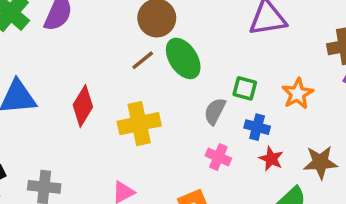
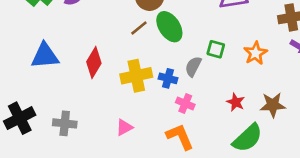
blue cross: (257, 127) -> (168, 78), moved
pink cross: (218, 157) -> (185, 104), moved

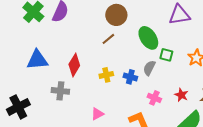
green ellipse: (169, 27) -> (148, 38), moved
yellow cross: (136, 76) -> (106, 75), size x0.6
pink cross: (185, 104) -> (154, 98), moved
gray cross: (65, 123) -> (60, 91), moved

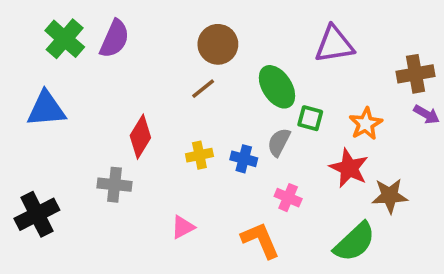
blue triangle: (37, 60) -> (46, 109), moved
red star: (181, 95) -> (349, 168), moved, size x1.5

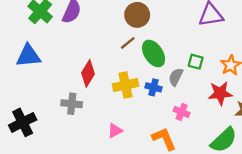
green ellipse: (277, 87) -> (154, 53), moved
yellow cross: (199, 155) -> (125, 85), size x1.5
red star: (349, 168) -> (220, 93), turned -30

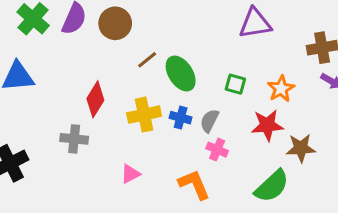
brown circle: (137, 15) -> (115, 23), moved
gray semicircle: (176, 77) -> (209, 121), moved

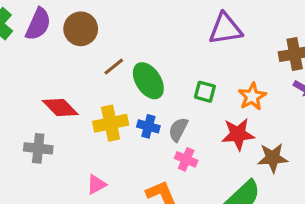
red diamond: (95, 99) -> (60, 107), turned -76

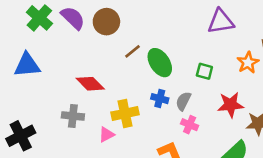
purple semicircle: (38, 24) -> (73, 18), turned -70
orange star: (252, 96) -> (248, 63), moved
yellow cross: (111, 123) -> (125, 113), moved
pink triangle: (96, 185) -> (106, 135), moved

